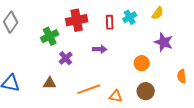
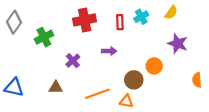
green cross: (50, 36) -> (44, 37), moved
brown circle: (146, 91) -> (134, 80), moved

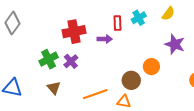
red cross: (85, 20) -> (74, 32), moved
green cross: (44, 37) -> (49, 59), moved
purple arrow: (109, 51) -> (105, 39), moved
brown triangle: (56, 87) -> (54, 88), turned 48

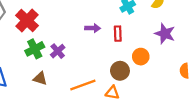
red rectangle: (117, 23) -> (118, 34), moved
red cross: (74, 32) -> (27, 20), moved, turned -35
brown triangle: (54, 88) -> (40, 78), turned -32

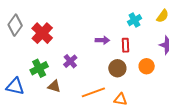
green cross: (35, 49) -> (39, 68), moved
brown circle: (120, 71) -> (117, 68), moved

